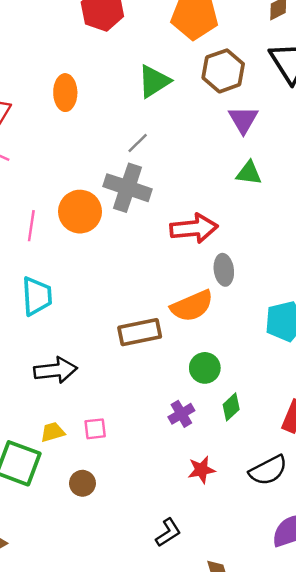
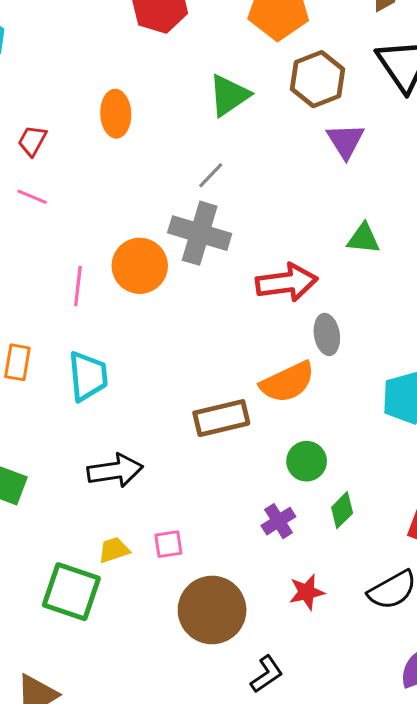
green triangle: (249, 173) -> (363, 239), moved
brown circle: (82, 483) -> (212, 610), moved, size x2.0

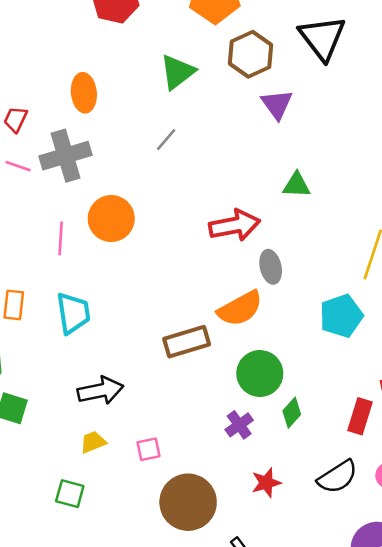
gray cross: (200, 233) -> (66, 156), moved, turned -30
green circle: (307, 461) -> (260, 374), size x1.4
yellow trapezoid: (114, 550) -> (93, 442), moved
green square: (71, 592) -> (70, 494), size x0.6

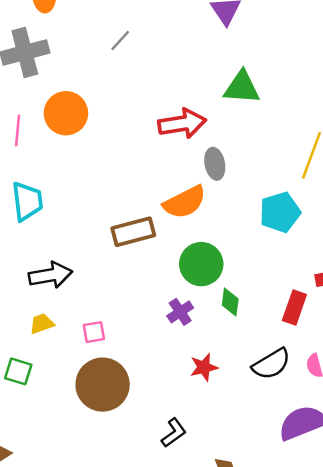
green triangle: (297, 185) -> (242, 87), size x1.4
green diamond: (292, 413) -> (230, 302), turned -36
brown circle: (188, 502) -> (103, 385), moved

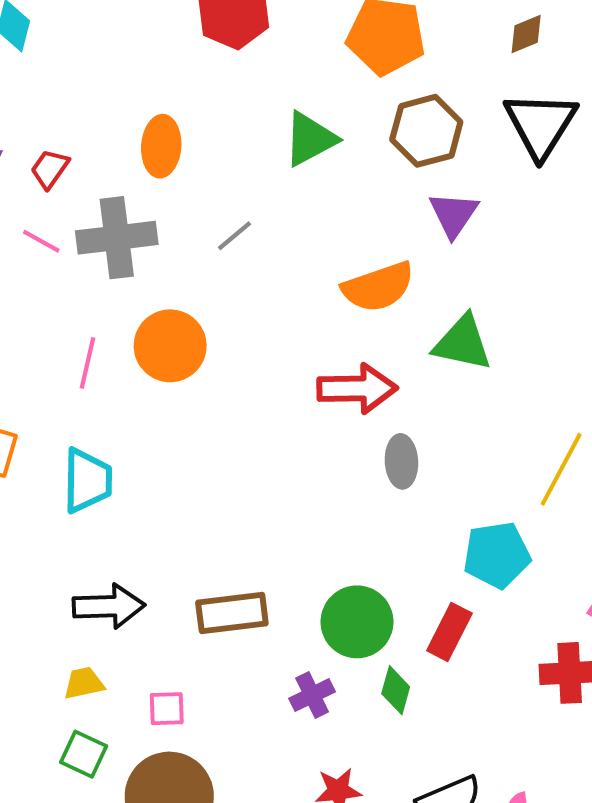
gray line: (120, 40) -> (235, 236), moved
orange semicircle: (185, 202) -> (378, 287), moved
brown rectangle: (133, 232) -> (232, 613), moved
red rectangle: (294, 308) -> (449, 632), moved
green square: (18, 371) -> (84, 754), moved

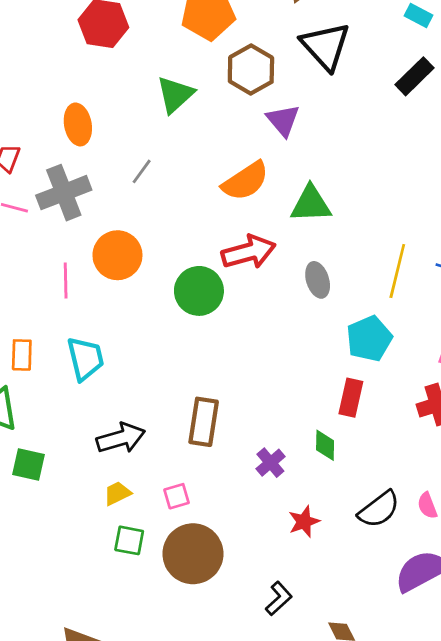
gray ellipse: (401, 461) -> (318, 280), moved
brown rectangle: (232, 613) -> (204, 422), turned -60
green circle: (357, 622) -> (199, 291), moved

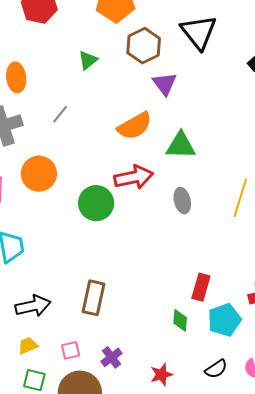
green triangle: (175, 95) -> (88, 60), size x0.7
cyan pentagon: (369, 339) -> (224, 320), moved
purple cross: (270, 463) -> (111, 357), moved
black semicircle: (379, 509) -> (216, 369), size x0.7

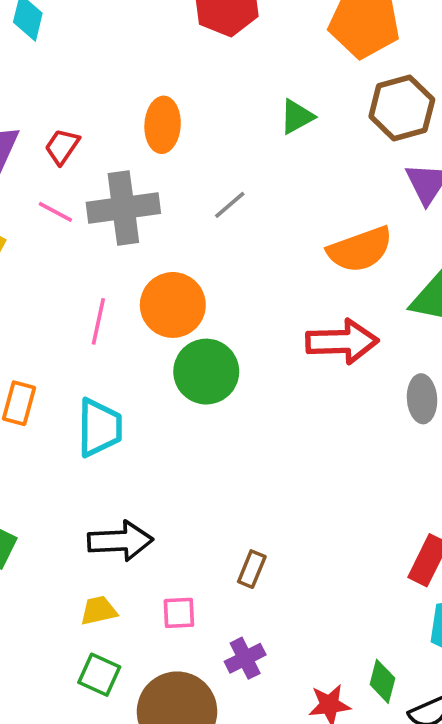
green circle: (96, 203) -> (206, 372), moved
brown rectangle: (93, 298) -> (252, 569), moved, size x0.6
green diamond: (180, 320) -> (382, 681), moved
pink square: (71, 350) -> (179, 613), moved

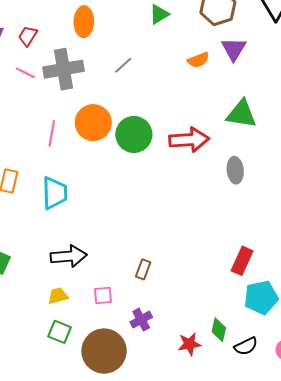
orange semicircle: (360, 250) -> (198, 60), moved, size x0.6
green circle: (206, 372) -> (134, 134), moved

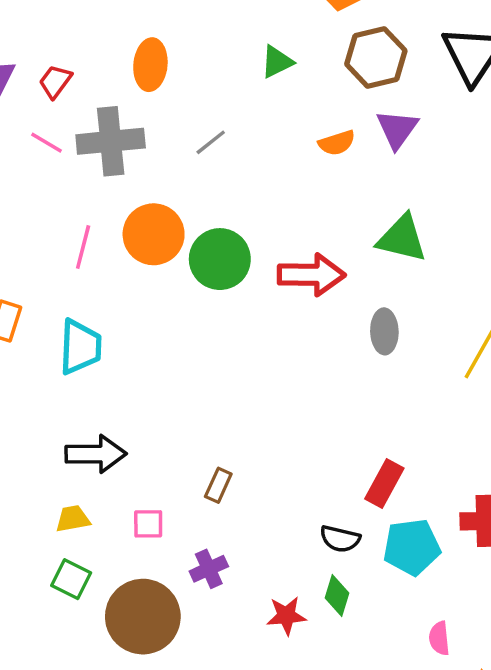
black semicircle: (246, 346) -> (340, 539), moved, turned 35

